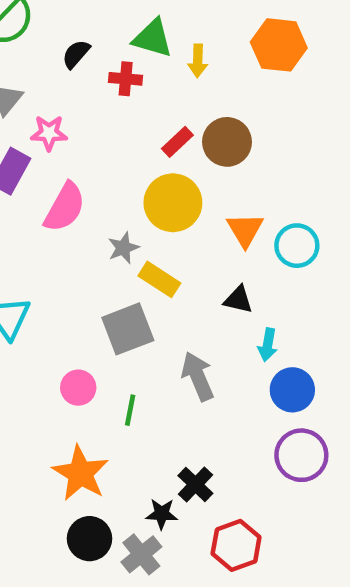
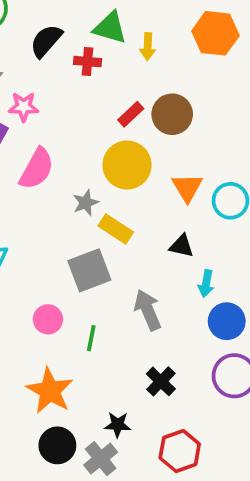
black semicircle: (76, 54) -> (46, 41), size x1.4
black cross: (195, 485) -> (161, 381), moved

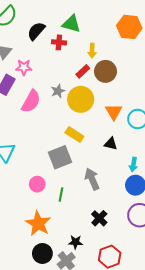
yellow arrow: (148, 46) -> (92, 51), moved
gray star: (86, 203) -> (58, 91), moved
cyan arrow: (206, 284) -> (133, 164), moved

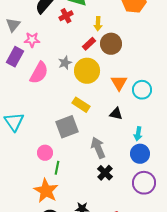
red cross: (59, 42) -> (66, 16), turned -32
green line: (61, 194) -> (57, 168), moved
black cross: (99, 218) -> (105, 173), moved

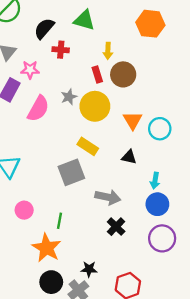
red cross: (66, 16) -> (61, 50), moved, turned 32
red rectangle: (89, 44) -> (97, 74), turned -64
gray arrow: (98, 148) -> (108, 197), turned 125
pink circle: (45, 153) -> (24, 210), moved

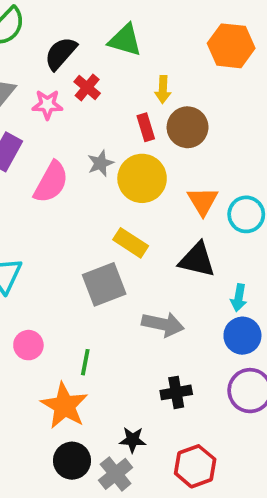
red cross: (61, 50) -> (87, 87), turned 35
pink star: (30, 70) -> (47, 105), moved
black triangle: (129, 157) -> (197, 260), size x1.5
black cross: (116, 227) -> (176, 392), moved, turned 36

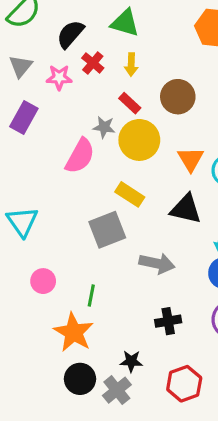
yellow arrow: (163, 89) -> (131, 65), moved
red rectangle: (146, 127) -> (130, 103), moved, turned -30
gray star: (100, 163) -> (104, 127), turned 30
pink semicircle: (51, 182) -> (80, 156), moved

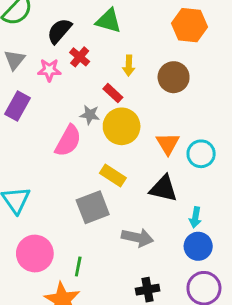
yellow arrow: (131, 65) -> (129, 66), moved
brown circle: (178, 97) -> (174, 77), moved
pink circle: (43, 281) -> (35, 253), size x1.6

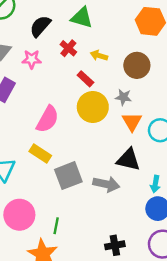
red cross: (80, 57) -> (68, 48), moved
yellow arrow: (129, 66) -> (99, 56), turned 105
gray star: (90, 115) -> (123, 97), moved
yellow rectangle: (113, 175) -> (40, 154), moved
gray arrow: (137, 238) -> (106, 184), moved

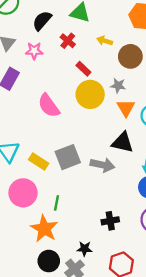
yellow arrow: (99, 56) -> (105, 41), moved
pink semicircle: (48, 119) -> (49, 106), turned 115
yellow rectangle: (40, 154) -> (39, 162), moved

